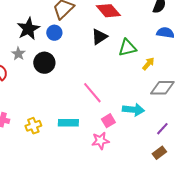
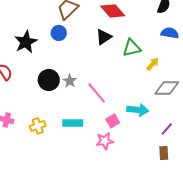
black star: (28, 29) -> (26, 42), moved
gray star: (18, 54) -> (70, 81), moved
black circle: (44, 63) -> (49, 80), moved
brown rectangle: (159, 153) -> (164, 153), turned -56

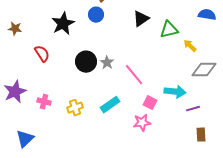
yellow arrow: (153, 64) -> (190, 46), turned -88
pink square: (113, 121) -> (150, 103), turned -32
cyan rectangle: (73, 123) -> (110, 105), turned -36
purple line: (167, 129) -> (193, 109), moved, turned 32

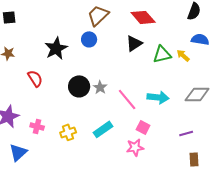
yellow arrow: (190, 46) -> (183, 55), moved
cyan arrow: (175, 92) -> (158, 97), moved
blue triangle: (25, 139) -> (18, 152), moved

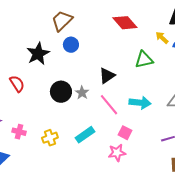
brown trapezoid: (98, 15) -> (62, 21), moved
black triangle: (134, 43) -> (107, 76), moved
yellow arrow: (183, 55) -> (162, 38), moved

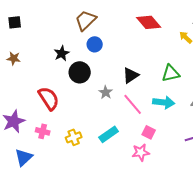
black star: (38, 54) -> (62, 53), size x0.7
green triangle: (144, 60) -> (171, 73), moved
red semicircle: (17, 84) -> (49, 98), moved, size x1.4
black circle: (61, 92) -> (80, 72), moved

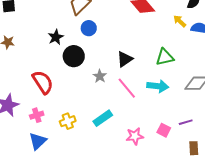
pink cross: (43, 131) -> (37, 115), turned -32
pink square: (149, 132) -> (164, 130), moved
blue triangle: (24, 157) -> (38, 141), moved

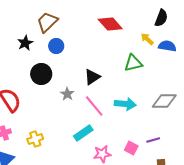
black star: (56, 37) -> (25, 43), moved
green triangle: (165, 57) -> (133, 63), moved
cyan rectangle: (103, 118) -> (83, 133), moved

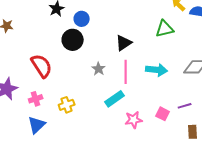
blue circle: (56, 46) -> (82, 19), moved
gray star: (67, 94) -> (99, 69), moved
pink line: (94, 106) -> (126, 72), turned 40

